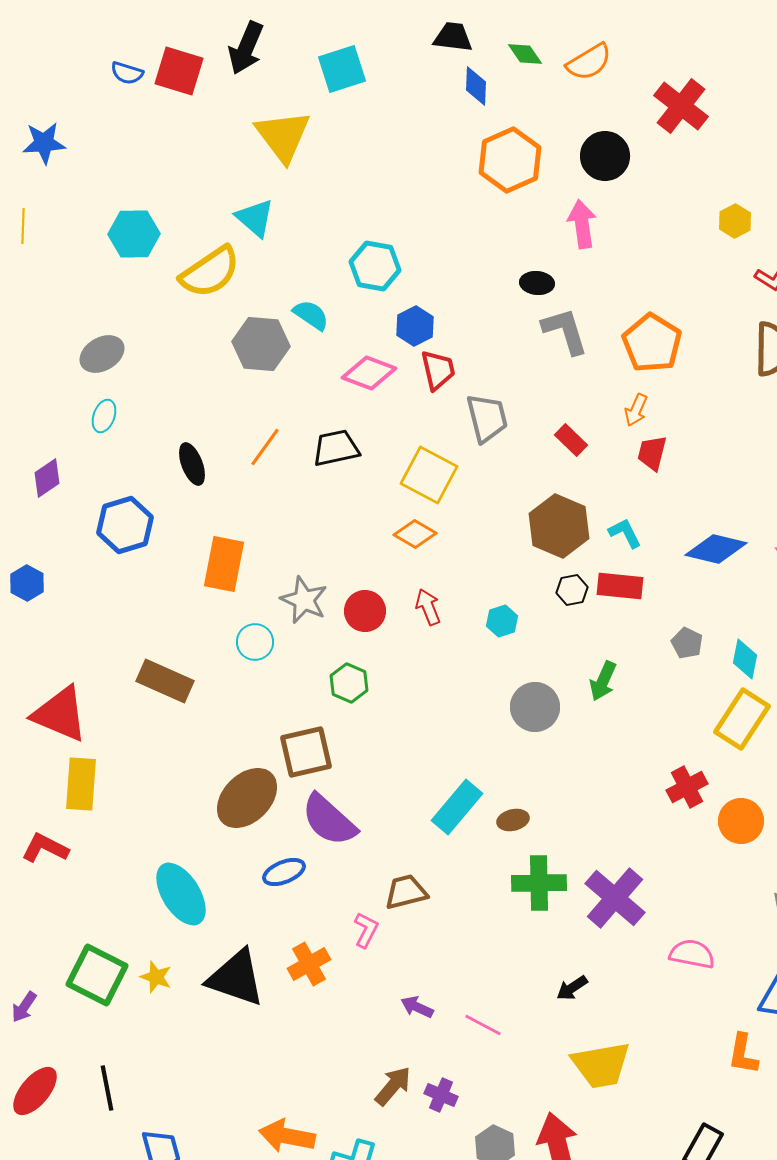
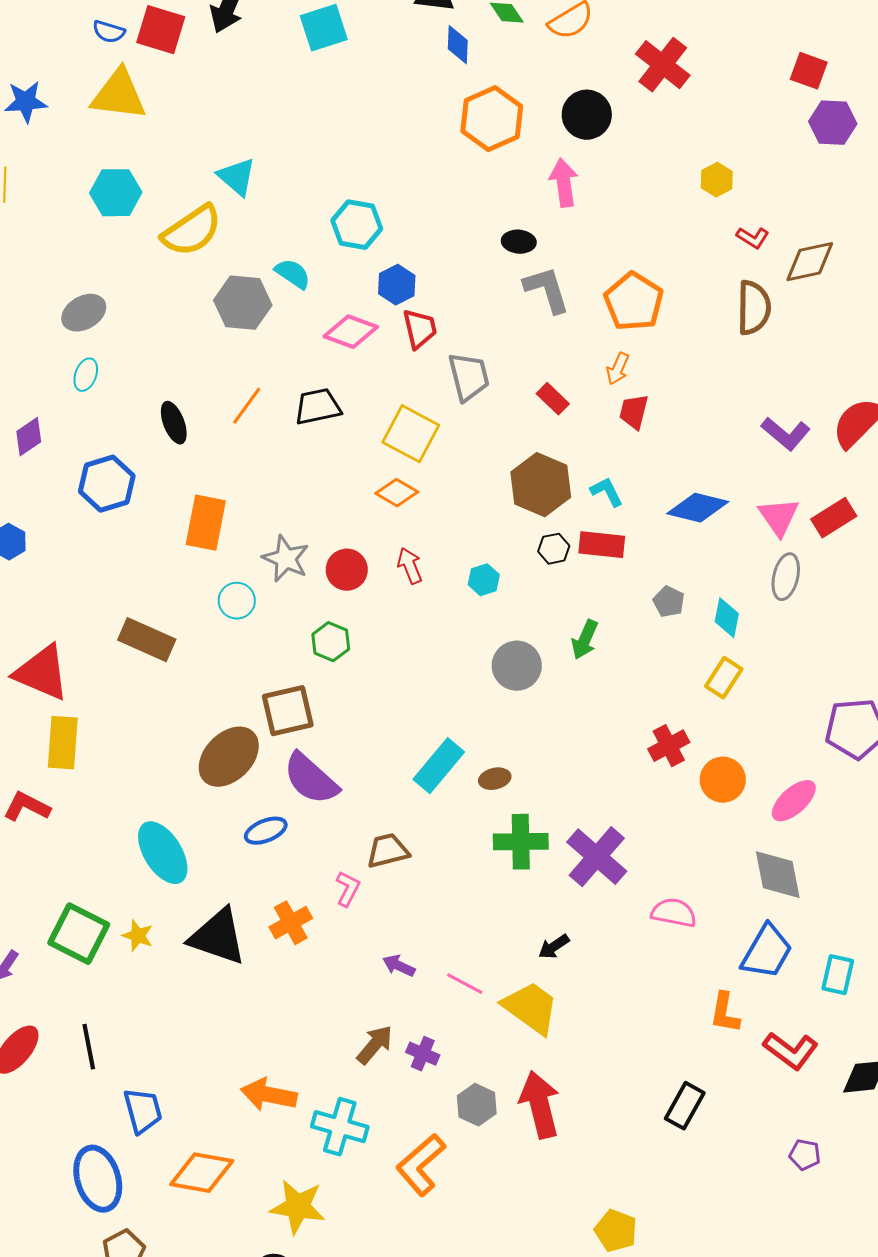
yellow triangle: (283, 136) -> (119, 95), moved, turned -46
yellow rectangle: (742, 719) -> (724, 678), size x0.7
yellow trapezoid: (601, 1065) -> (531, 1008), moved, turned -134

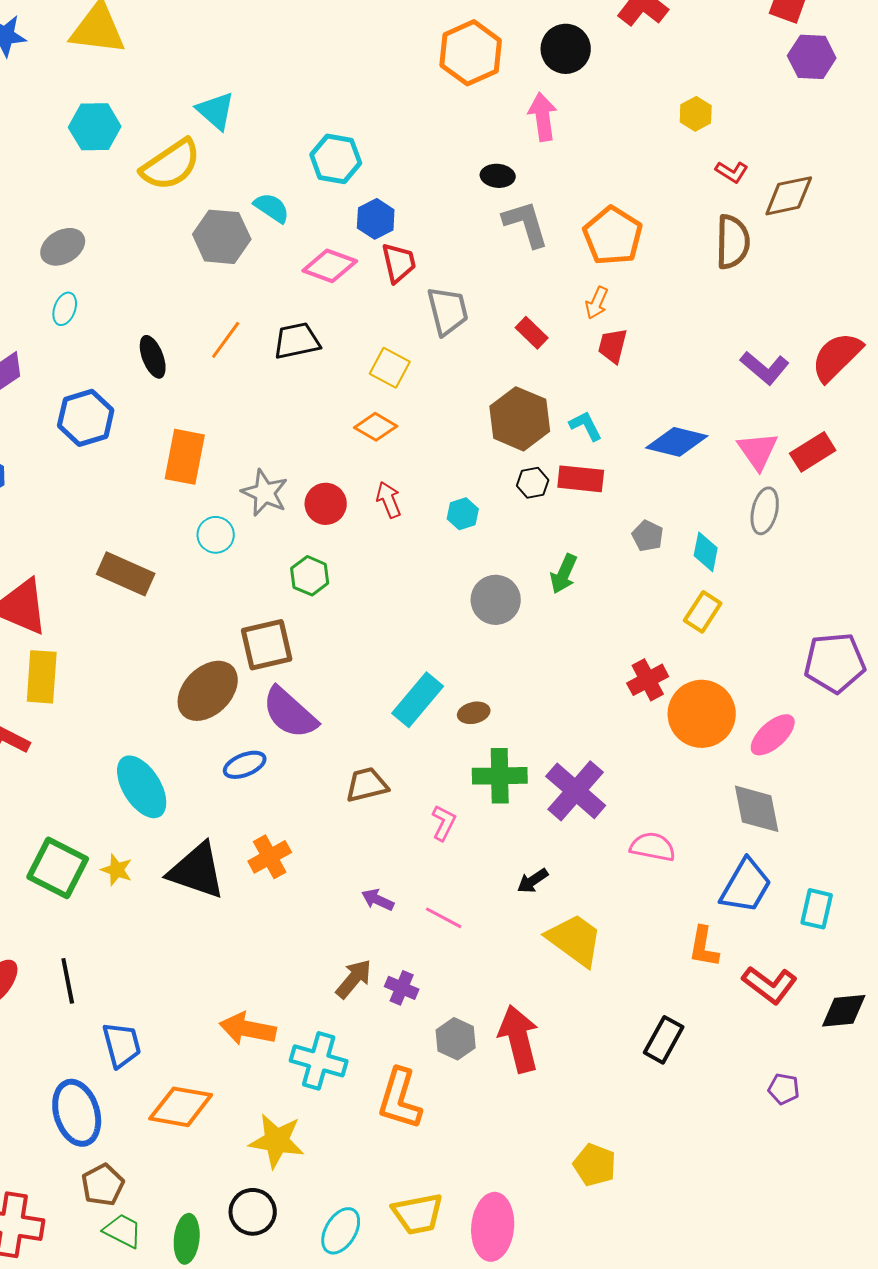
yellow square: (411, 434) -> (390, 368), size x0.7
orange circle: (723, 780) -> (702, 714), size x1.5
pink L-shape: (348, 889) -> (444, 823), moved
yellow trapezoid: (531, 1008) -> (575, 940), moved
orange L-shape: (421, 1165) -> (400, 1099), turned -32

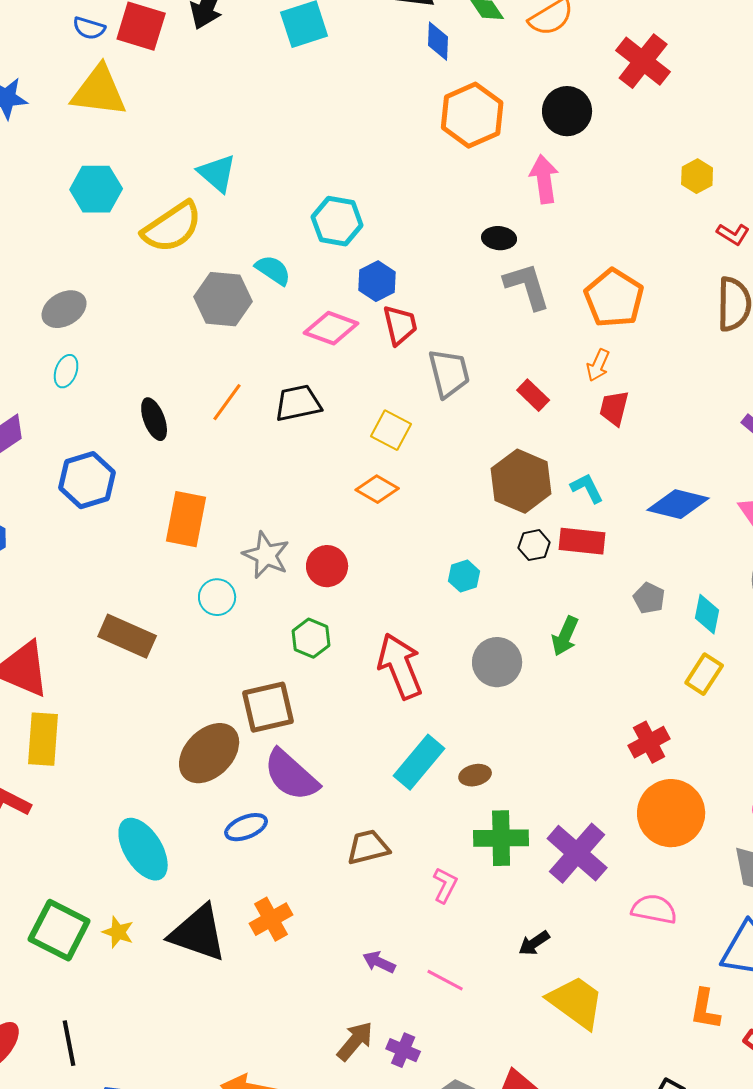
red arrow: (389, 500) -> (400, 666), moved, size x1.8
orange circle: (702, 714) -> (671, 813), moved

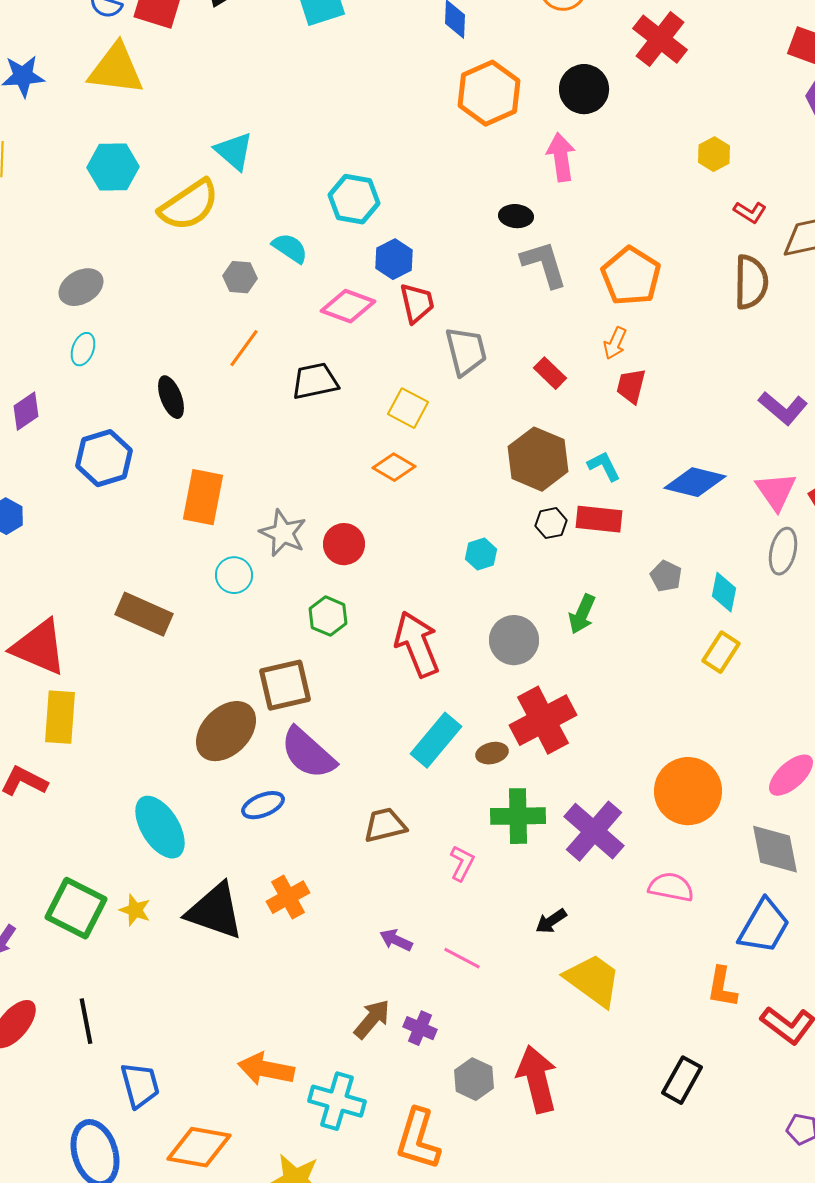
gray hexagon: (223, 299) -> (240, 277), size x0.6
orange line: (227, 402) -> (244, 348), moved
red cross: (649, 742) -> (543, 720), moved, size x1.6

